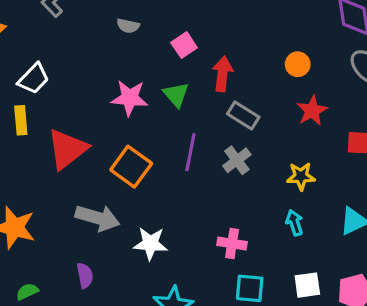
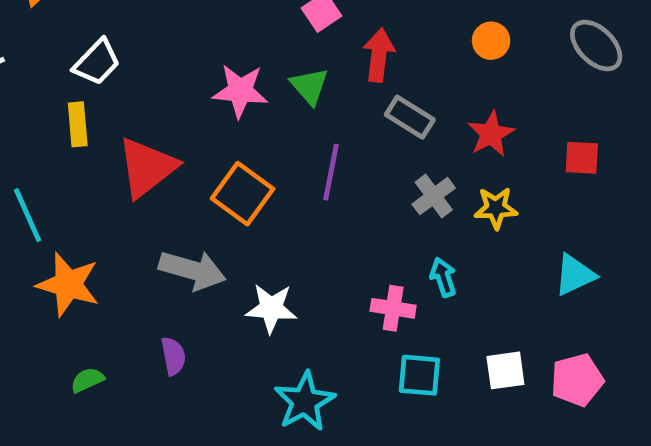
red star: (312, 111) -> (491, 134), moved
gray cross: (237, 160) -> (434, 196), moved
cyan arrow: (294, 223) -> (443, 277), moved

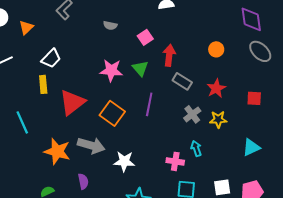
orange star: (68, 284) -> (57, 151), moved

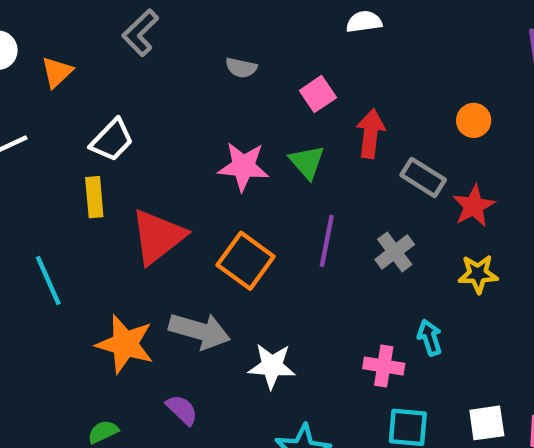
gray rectangle: (182, 81) -> (423, 177), moved
gray cross: (192, 114) -> (395, 252), moved
purple semicircle: (83, 181) -> (182, 410), turned -35

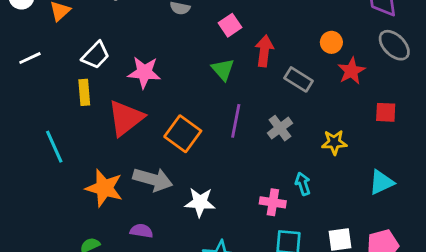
pink star: (243, 166) -> (144, 72), moved
red star: (474, 206) -> (351, 71), moved
purple semicircle: (182, 410) -> (141, 231), turned -35

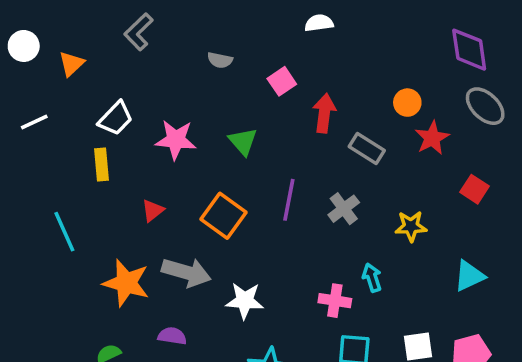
green triangle: (223, 69) -> (243, 141), moved
red square: (386, 112) -> (475, 189), turned 30
red triangle: (126, 118) -> (153, 210), moved, size x0.5

